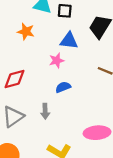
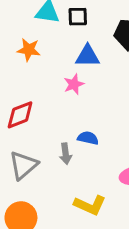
blue semicircle: (63, 87) -> (88, 138), moved, turned 40

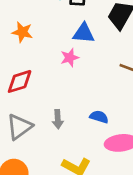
orange star: (29, 50) -> (22, 32), moved
blue semicircle: (88, 138) -> (99, 117), moved

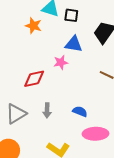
orange star: (22, 32) -> (33, 26), moved
red diamond: (20, 81) -> (34, 79), moved

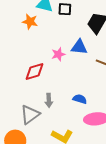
blue triangle: (74, 44) -> (79, 47), moved
gray triangle: (16, 114) -> (30, 115), moved

